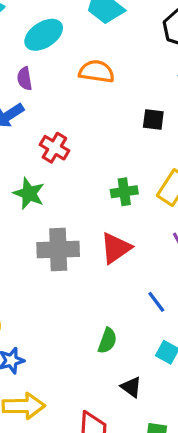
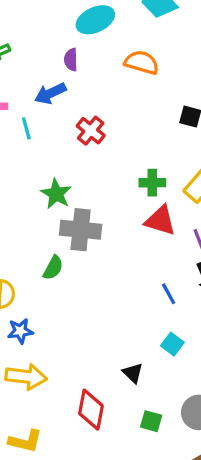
green star: (29, 193) -> (56, 194), moved
red triangle: (116, 248) -> (160, 220), moved, turned 44
green semicircle: (107, 341) -> (53, 268), moved

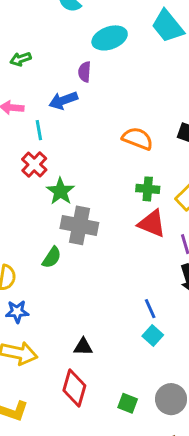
orange semicircle: (142, 62) -> (137, 139), moved
red cross: (91, 131) -> (34, 165), moved
blue line: (169, 294) -> (150, 309), moved
black triangle: (133, 373) -> (83, 347), moved, turned -48

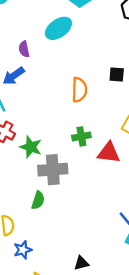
cyan ellipse: (110, 38) -> (58, 28), moved
orange semicircle: (137, 139) -> (79, 90), turned 85
green cross: (148, 189) -> (81, 136), moved

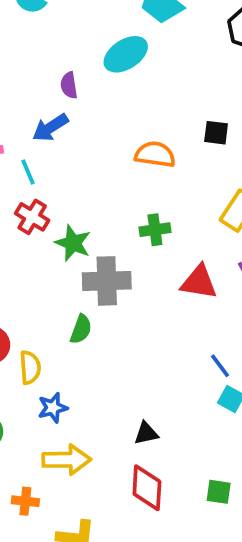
orange semicircle: (79, 90) -> (155, 154), turned -85
red triangle: (109, 153) -> (199, 282), moved

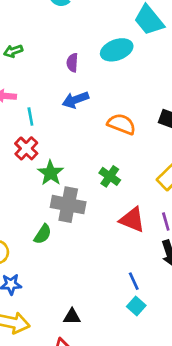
blue arrow: (50, 128) -> (75, 100), moved
green cross: (155, 230) -> (110, 176), turned 30

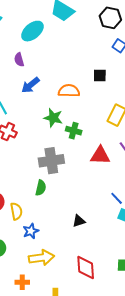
cyan ellipse: (117, 50) -> (32, 31), moved
green star: (51, 173) -> (53, 118), moved
black triangle: (72, 317) -> (79, 221), moved

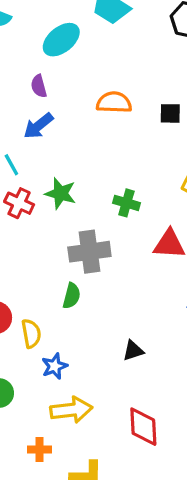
blue arrow: (30, 85) -> (38, 126), moved
orange semicircle: (69, 91) -> (114, 102), moved
green star: (53, 118) -> (61, 193), moved

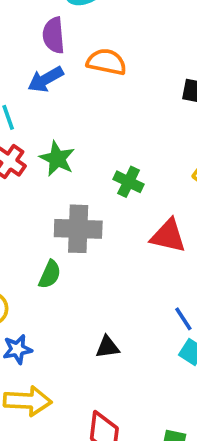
purple semicircle: (39, 86) -> (54, 35), size x1.4
orange semicircle: (114, 102) -> (107, 62), moved

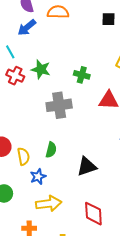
green semicircle: (50, 274) -> (51, 150), moved
black triangle: (108, 347) -> (87, 166), size x1.5

